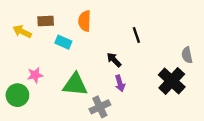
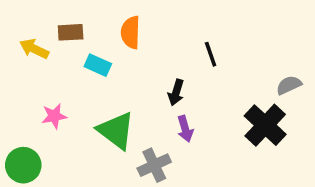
gray semicircle: (187, 55) -> (289, 85), turned 77
black arrow: (114, 60) -> (176, 92), turned -119
green triangle: (75, 85) -> (116, 131), turned 32
green circle: (17, 95) -> (23, 165), moved

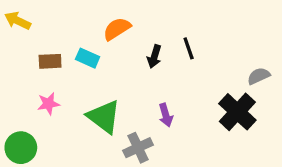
brown rectangle: (71, 32) -> (50, 61), moved
orange semicircle: (131, 32) -> (117, 29), turned 56
yellow arrow: (34, 49) -> (18, 21), moved
black arrow: (176, 92) -> (154, 56), moved

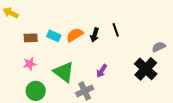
orange semicircle: (117, 29) -> (75, 35), moved
purple arrow: (166, 115) -> (102, 71), turned 48
green circle: (21, 148) -> (36, 91), moved

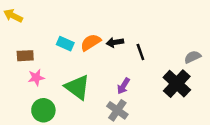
black line: (116, 30) -> (140, 52), moved
black arrow: (95, 35) -> (115, 42), turned 64
brown rectangle: (31, 38) -> (25, 56), moved
gray cross: (85, 91) -> (117, 110), moved, turned -30

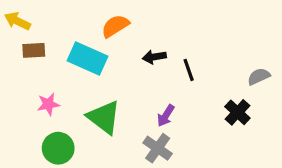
orange semicircle: (91, 42) -> (115, 26), moved
cyan rectangle: (65, 44) -> (88, 59), size x1.6
brown rectangle: (25, 56) -> (34, 50), moved
black cross: (177, 84) -> (237, 112), size x0.7

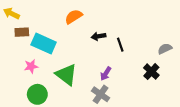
cyan rectangle: (88, 59) -> (44, 44), moved

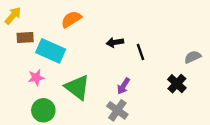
yellow arrow: (11, 13) -> (13, 16), turned 105
orange semicircle: (74, 17) -> (71, 19), moved

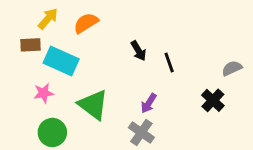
yellow arrow: (13, 16) -> (48, 19), moved
black arrow: (115, 42) -> (138, 51), turned -112

